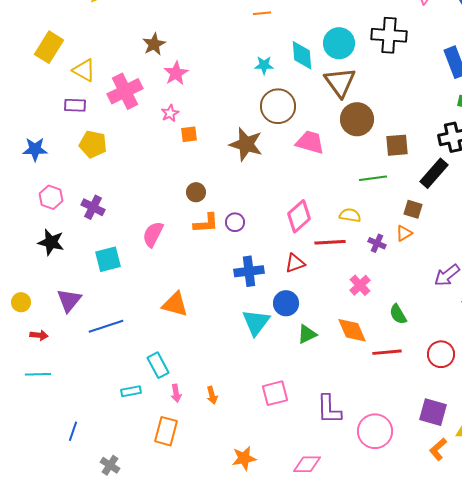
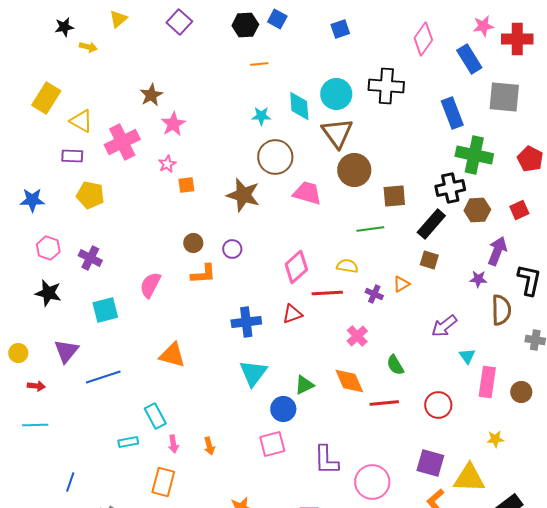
brown square: (413, 209) -> (429, 260), moved
purple circle: (235, 222) -> (232, 249), moved
blue circle: (286, 303) -> (283, 409), moved

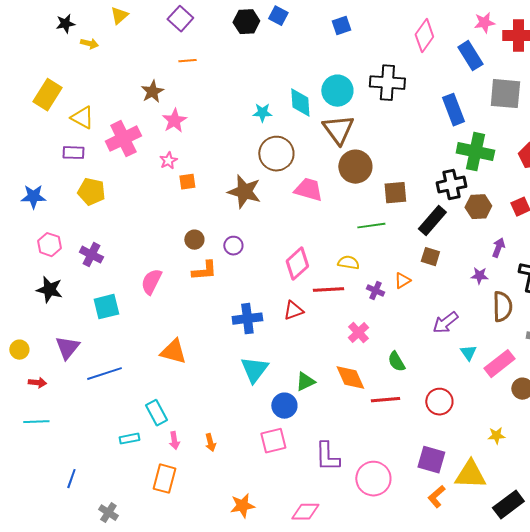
orange line: (259, 64) -> (187, 61), moved
purple arrow: (497, 251) -> (498, 248), size x0.7
pink rectangle: (487, 382) -> (499, 364), moved, turned 44

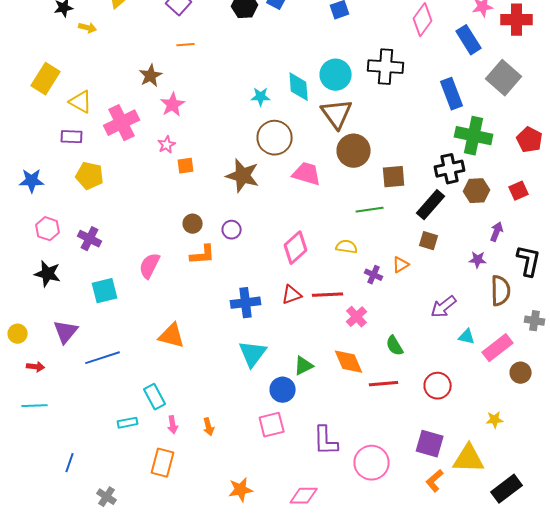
gray square: (505, 94) -> (504, 78), turned 36
red line: (328, 290) -> (328, 295), moved
cyan triangle: (468, 353) -> (467, 337), turned -42

